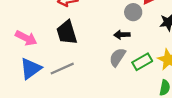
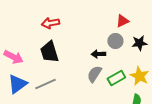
gray circle: (133, 12) -> (115, 41), moved

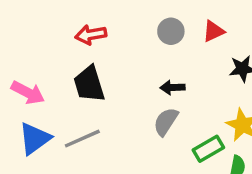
gray circle: (115, 41) -> (171, 31), moved
green rectangle: (116, 78) -> (208, 149), moved

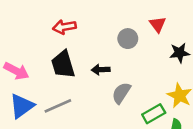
gray circle: (171, 31) -> (128, 39), moved
red triangle: (213, 31) -> (158, 24), turned -42
black arrow: (173, 87) -> (101, 70), moved

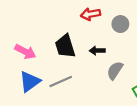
red arrow: (64, 27) -> (91, 14), moved

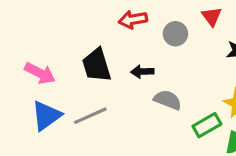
gray semicircle: (115, 70) -> (168, 100), turned 78

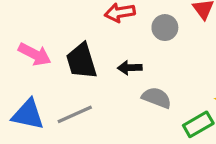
pink arrow: (40, 73) -> (35, 54), moved
blue triangle: (46, 116) -> (28, 114), turned 48

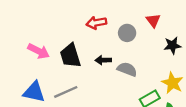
gray semicircle: (157, 98) -> (127, 69), moved

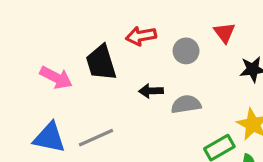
black trapezoid: (70, 56) -> (101, 63), moved
gray semicircle: (127, 69) -> (186, 104), turned -30

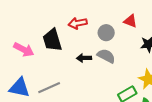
red triangle: (224, 33) -> (130, 21), turned -32
gray semicircle: (186, 104) -> (106, 56), moved, turned 36

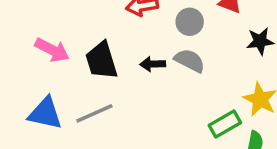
black trapezoid: (52, 40) -> (102, 61), moved

